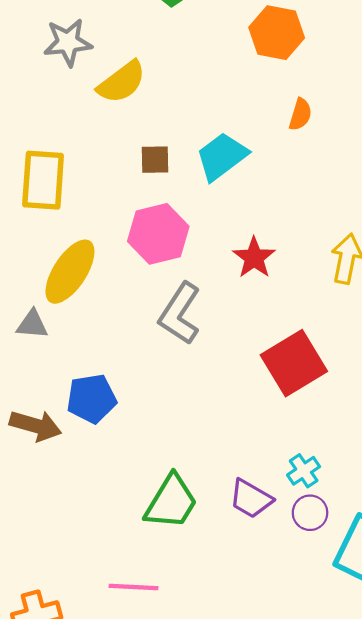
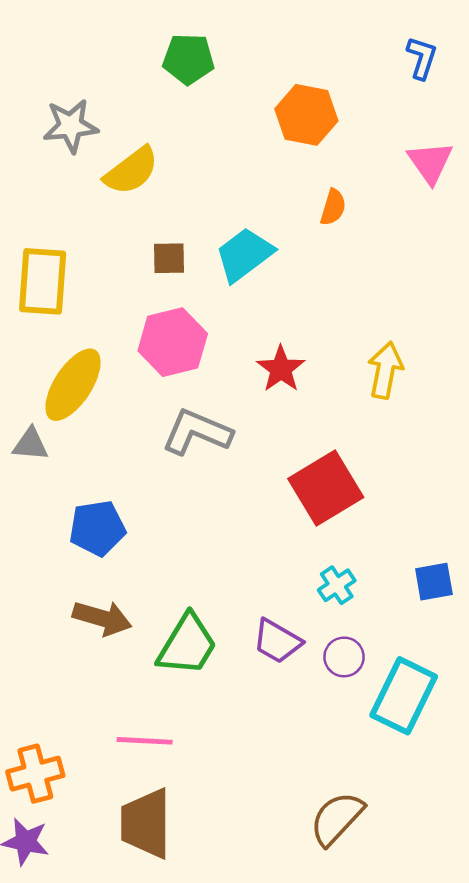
gray L-shape: (180, 314) -> (197, 432), turned 80
brown arrow: (36, 426) -> (102, 618), moved
cyan cross: (304, 471) -> (337, 585), moved

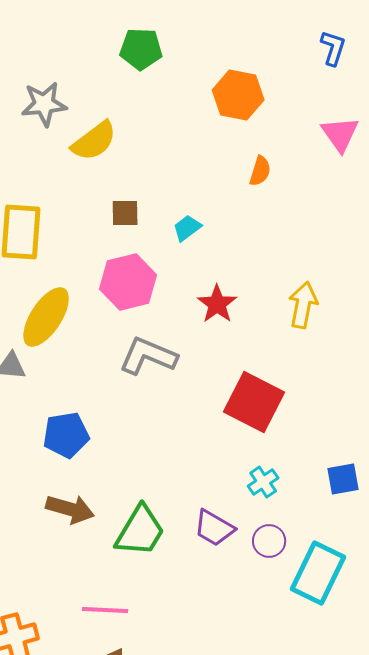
cyan trapezoid: (244, 255) -> (187, 228), moved, size x0.6
red square: (326, 488) -> (254, 402), turned -32

